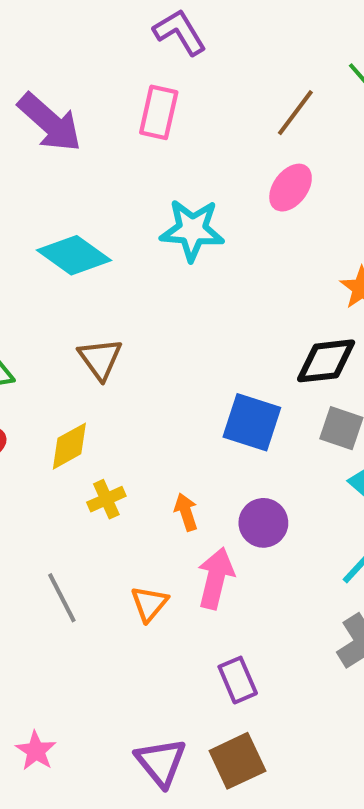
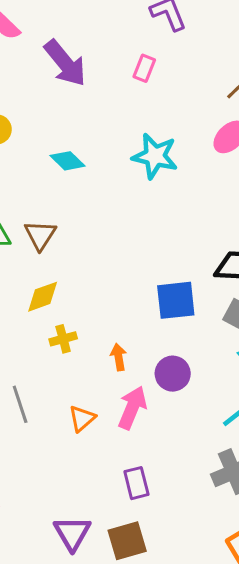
pink rectangle: (159, 112) -> (144, 68), size x0.7
cyan diamond: (74, 255) -> (68, 161), size x0.7
brown triangle: (100, 359) -> (40, 235), moved
blue square: (252, 422) -> (176, 300), turned -33

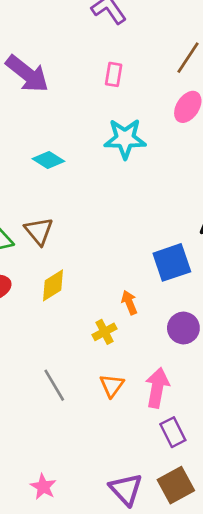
pink rectangle: (144, 68) -> (114, 74), moved
yellow cross: (63, 339) -> (105, 332), moved
orange arrow: (119, 357) -> (129, 302), moved
pink arrow: (132, 408) -> (157, 388), moved

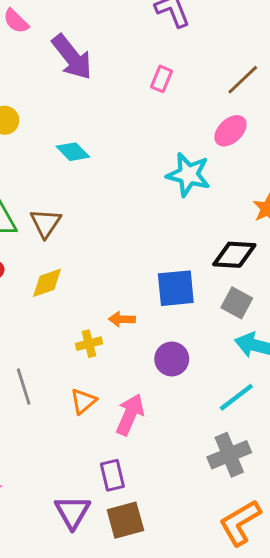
cyan star: (125, 139) -> (188, 175), moved
orange arrow: (129, 302) -> (122, 319), turned -80
purple rectangle: (173, 432) -> (112, 475), moved

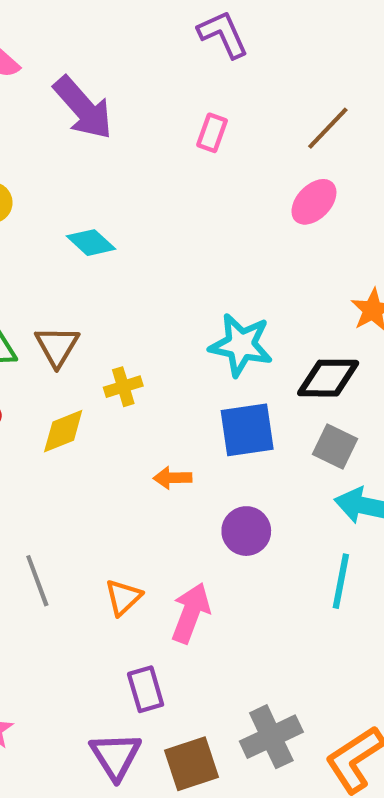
cyan star: (188, 175) -> (241, 345), moved
yellow cross: (89, 344) -> (123, 387), moved
cyan line: (236, 397) -> (341, 581), turned -39
gray cross: (229, 455) -> (271, 737), moved
purple rectangle: (112, 475) -> (146, 689), moved

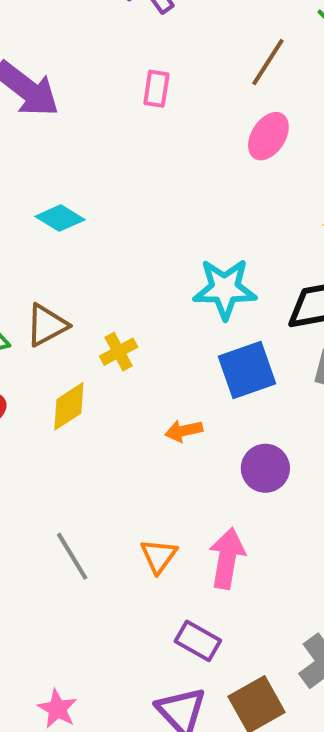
brown triangle: (57, 346) -> (47, 325), turned 42
purple rectangle: (146, 689) -> (198, 641), turned -33

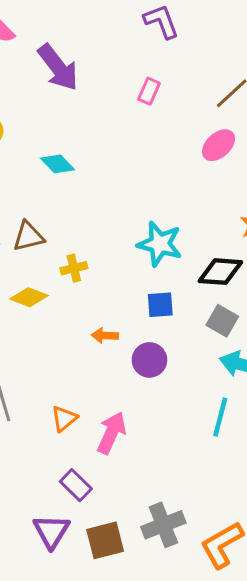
blue square: (247, 370) -> (160, 305), size x0.7
yellow diamond: (69, 406) -> (29, 297), turned 39
purple circle: (265, 468) -> (149, 360), moved

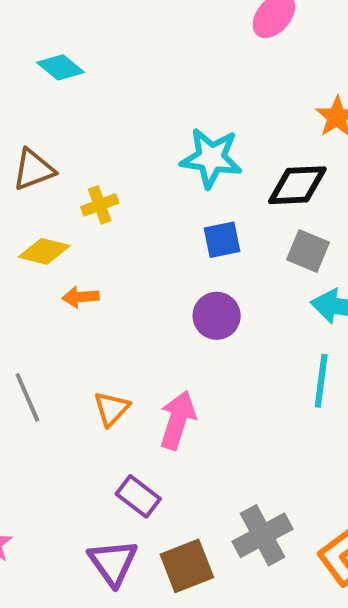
orange arrow: (105, 336) -> (81, 297), moved

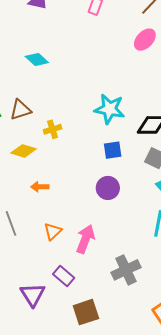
orange arrow: (81, 297) -> (40, 187), moved
gray cross: (262, 535) -> (126, 270), moved
purple triangle: (113, 563) -> (33, 295), moved

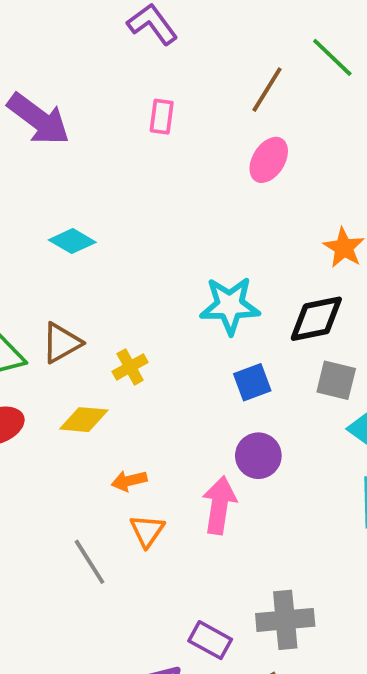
orange triangle: (53, 231) -> (147, 531), moved
pink arrow: (85, 239) -> (219, 505), moved
gray cross: (126, 270) -> (285, 620), moved, turned 32

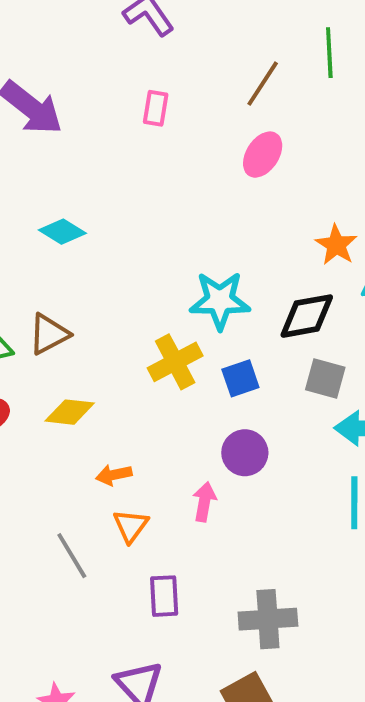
green line: (332, 57) -> (329, 53), turned 42
yellow cross: (130, 367) -> (175, 362), moved, size x1.5
pink arrow: (219, 505) -> (204, 502), size x0.7
purple rectangle: (210, 640) -> (164, 596), moved, turned 57

